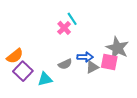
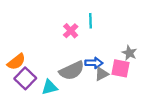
cyan line: (72, 19) -> (91, 21), moved, turned 32
gray star: (117, 48) -> (129, 53), size x0.6
gray semicircle: (65, 64) -> (72, 71), size x1.6

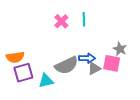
pink cross: (71, 31) -> (61, 21), moved
orange semicircle: (16, 62) -> (15, 57), turned 30
purple square: (25, 78) -> (23, 73), turned 30

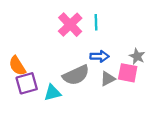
pink cross: (61, 21) -> (70, 25), size x1.5
orange semicircle: (15, 57) -> (17, 66), turned 66
blue arrow: (87, 58) -> (99, 56), moved

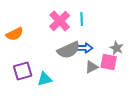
orange semicircle: (17, 66) -> (15, 34), moved, turned -84
gray semicircle: (76, 75) -> (69, 50), moved

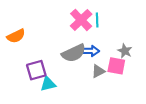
cyan line: (82, 19) -> (97, 20), moved
pink cross: (60, 21) -> (81, 20), moved
purple square: (23, 71) -> (36, 70), moved

